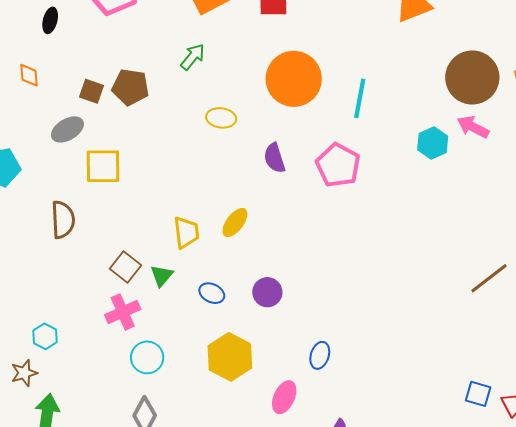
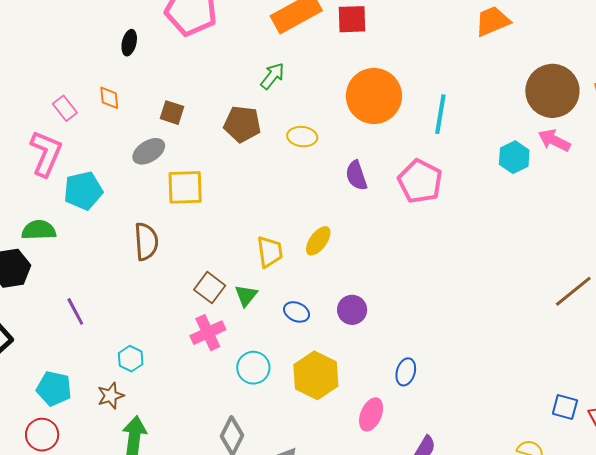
brown pentagon: (130, 87) -> (242, 124), moved
cyan circle: (147, 357) -> (253, 368), moved

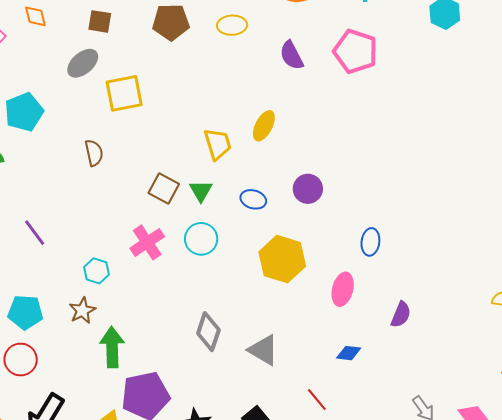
brown semicircle: (146, 242) -> (94, 153), size x0.7
pink cross: (208, 333) -> (147, 242), moved
cyan circle: (253, 368) -> (201, 239), moved

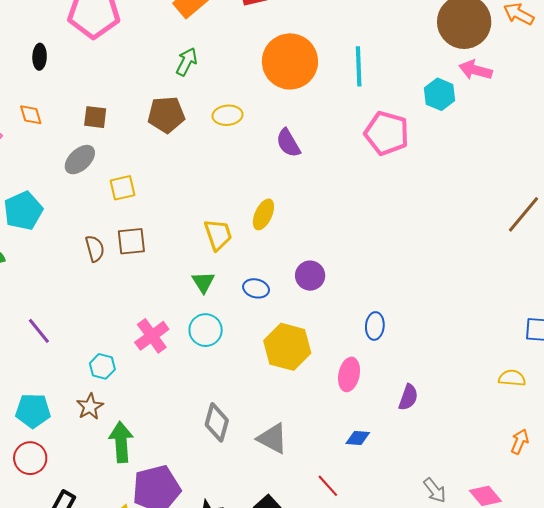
pink pentagon: (355, 51) -> (387, 133), moved
yellow square: (124, 93) -> (123, 188), size x0.7
brown square: (164, 189) -> (131, 241), moved, turned -32

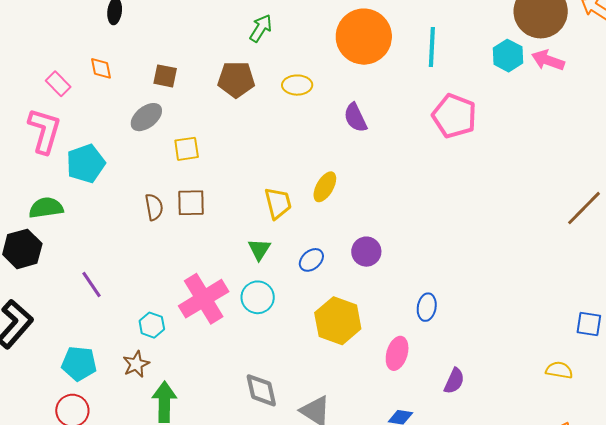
cyan hexagon: (439, 94) -> (508, 56), moved
blue ellipse: (256, 288) -> (311, 260), turned -60
pink cross: (152, 336) -> (204, 299), size x1.4
gray diamond: (217, 422) -> (261, 390), turned -33

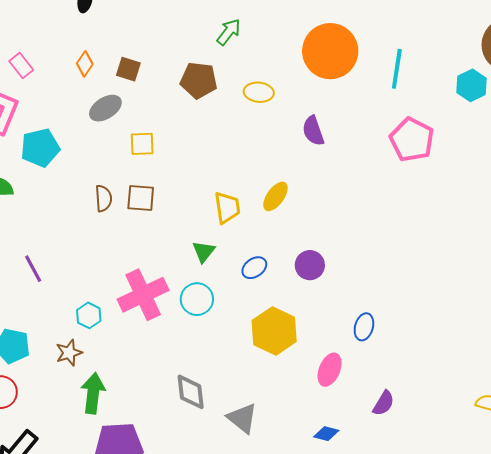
orange diamond: (101, 68) -> (85, 64), moved, turned 40

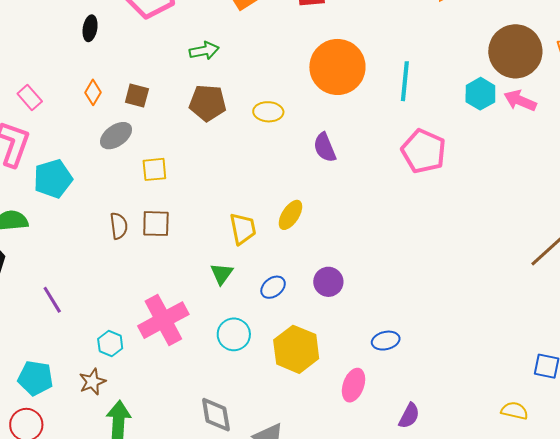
green arrow: (229, 32) -> (204, 51), moved, turned 44
cyan circle: (197, 299) -> (234, 334), moved
blue ellipse: (364, 327) -> (386, 341), turned 64

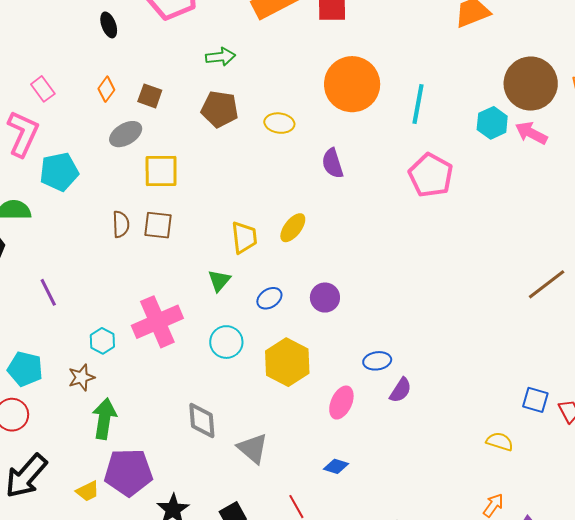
black ellipse: (90, 28) -> (109, 25), turned -35
yellow square: (154, 169) -> (161, 171), size x1.4
purple semicircle: (409, 416) -> (401, 390), moved

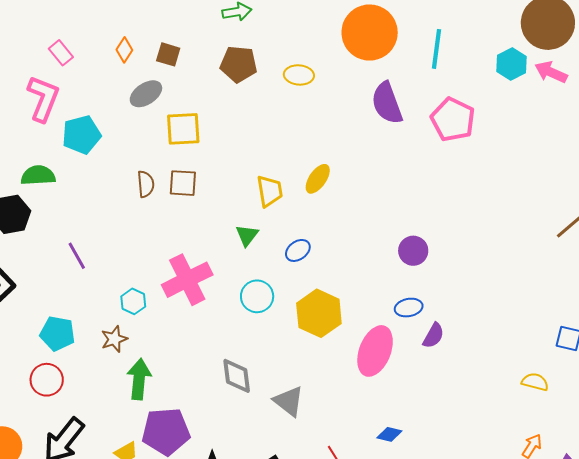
purple semicircle: (333, 163) -> (387, 103), moved, size x1.4
purple circle: (325, 298) -> (413, 251), moved
pink ellipse: (341, 403) -> (375, 351), size x1.5
blue diamond: (336, 466) -> (389, 434), moved

